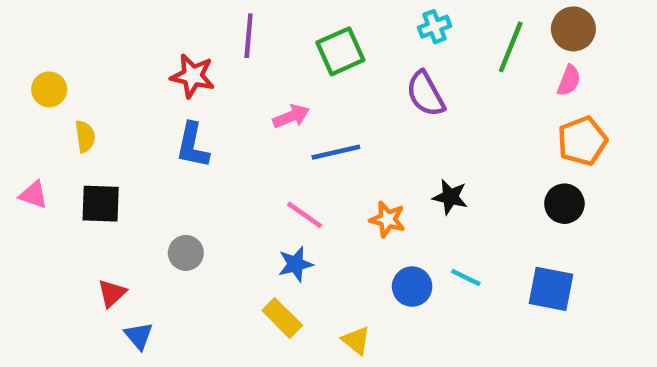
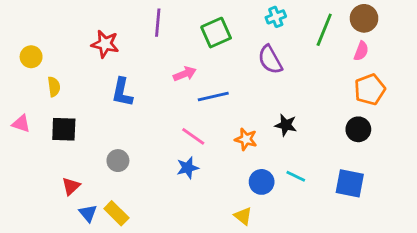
red star: (193, 76) -> (105, 44), moved
yellow rectangle: (282, 318) -> (116, 213), moved
yellow triangle: (356, 340) -> (243, 216), moved

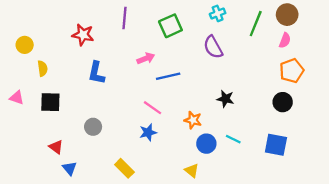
orange star: (246, 139) -> (193, 120), moved
red triangle: (71, 186) -> (56, 147), turned -40
yellow rectangle: (116, 213) -> (124, 168), moved

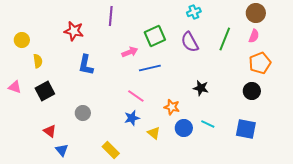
green line: (256, 24) -> (225, 39), moved
green square: (170, 26) -> (155, 36), moved
black square: (50, 102) -> (45, 91), turned -30
yellow triangle: (192, 171) -> (154, 133), moved

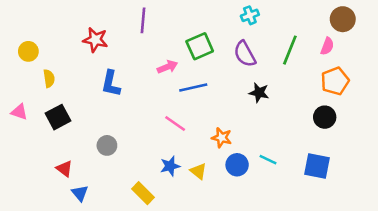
brown circle: (256, 13) -> (343, 19), moved
black star: (201, 88) -> (259, 93), moved
blue star: (132, 118) -> (170, 166), moved

